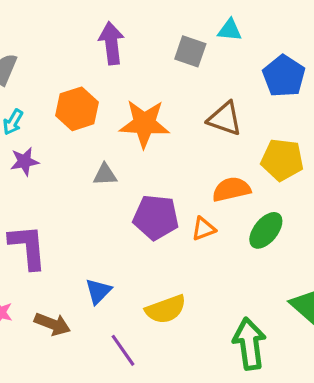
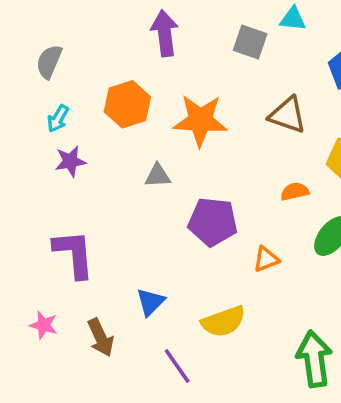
orange semicircle: (231, 189) -> (295, 192), size x0.7
orange triangle: (203, 229) -> (266, 259), moved
brown arrow: (52, 324) -> (101, 338), turned 44

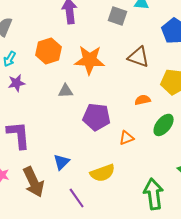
brown arrow: (101, 338) -> (34, 182), size x1.4

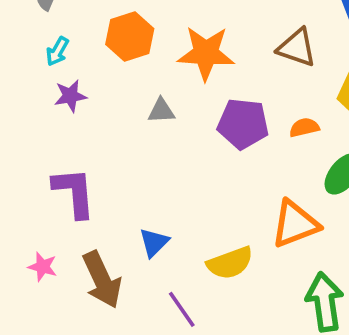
purple pentagon: (97, 117) -> (243, 124), moved
orange triangle: (127, 138) -> (295, 224), moved, size x1.8

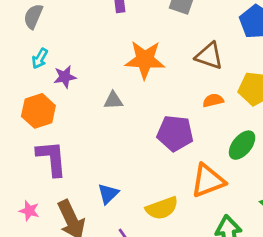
orange hexagon: (130, 36) -> (38, 111), moved
purple star: (70, 96) -> (65, 77), moved
purple pentagon: (243, 124) -> (175, 133), moved
orange semicircle: (304, 127) -> (213, 100), moved

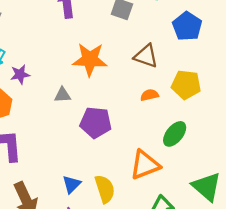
purple pentagon: (175, 133) -> (96, 122), moved
blue triangle: (108, 194) -> (72, 184), moved
yellow semicircle: (162, 208) -> (105, 189), turned -88

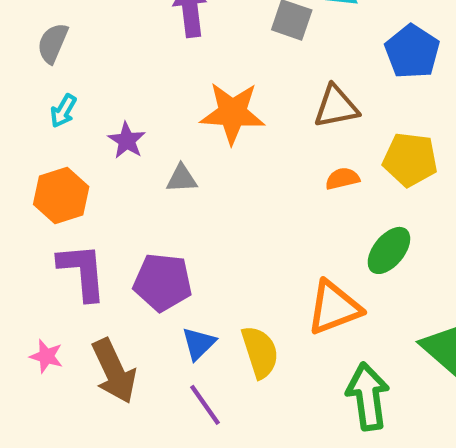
brown triangle: (146, 56) -> (336, 107), turned -30
purple star: (20, 74) -> (127, 140), moved, turned -30
purple pentagon: (96, 122) -> (163, 282), moved

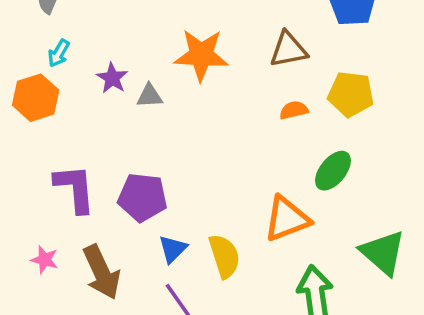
gray triangle: (182, 179) -> (150, 96), moved
orange hexagon: (61, 195) -> (36, 98), moved

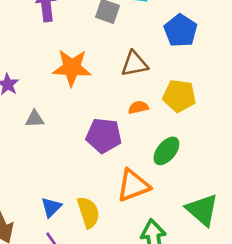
gray triangle: (150, 96) -> (35, 119), moved
purple pentagon: (142, 197) -> (104, 136), moved

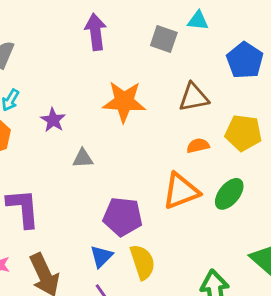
purple pentagon: (104, 136) -> (123, 217), moved
orange triangle: (133, 185) -> (181, 191), moved

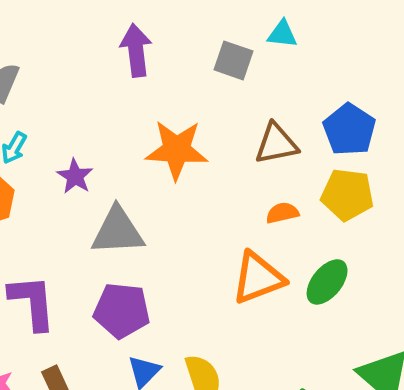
blue pentagon: (245, 60) -> (349, 130), moved
gray triangle: (83, 158) -> (118, 231), size x1.8
purple pentagon: (123, 217) -> (122, 310), moved

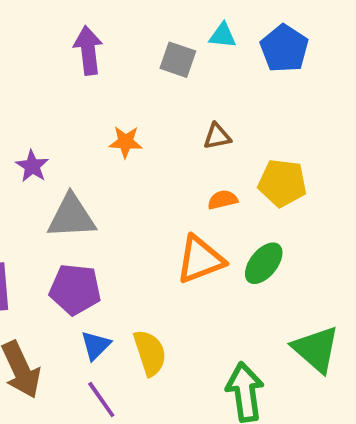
blue pentagon: (349, 130) -> (284, 49), moved
brown triangle: (276, 144) -> (217, 136), size x0.7
orange star: (177, 150) -> (126, 142), size x0.6

